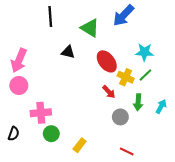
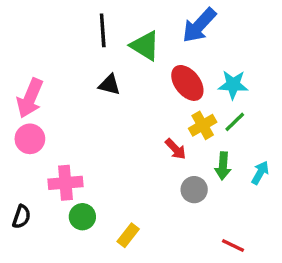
black line: (50, 16) -> (103, 30), moved
red ellipse: (107, 61) -> (187, 83), moved
yellow cross: (126, 77) -> (203, 125), turned 35
red line: (127, 151) -> (233, 245), moved

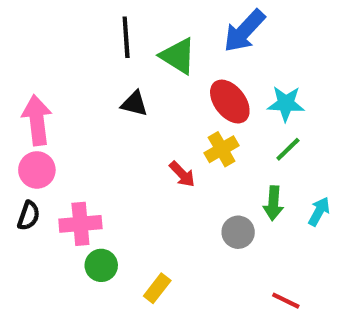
pink arrow: (30, 98) -> (37, 120), turned 150
yellow cross: (203, 125) -> (222, 149), moved
red arrow: (176, 149) -> (182, 174), moved
black semicircle: (21, 217) -> (29, 216), moved

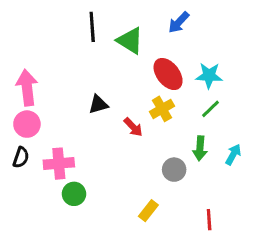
blue arrow: (244, 31) -> (179, 22), size x0.7
black triangle: (134, 104) -> (98, 104), moved, turned -30
yellow rectangle: (157, 288) -> (148, 211), moved
red line: (286, 301) -> (209, 220), turned 60

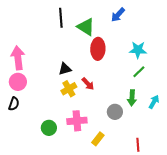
red ellipse: (168, 74) -> (98, 49), moved, turned 40
yellow cross: (162, 109) -> (69, 89), moved
pink cross: (59, 164) -> (77, 121), moved

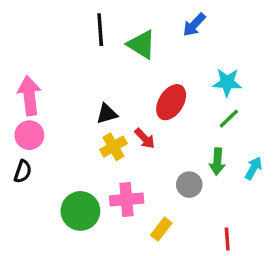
red ellipse: (98, 49) -> (171, 102), moved, turned 30
green circle: (49, 128) -> (80, 211), size x1.5

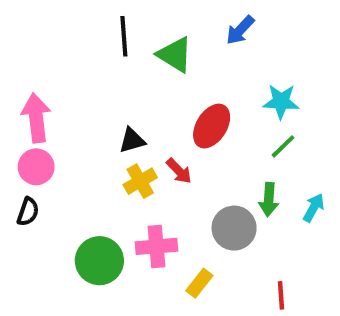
gray circle: (189, 185) -> (234, 228), size x1.4

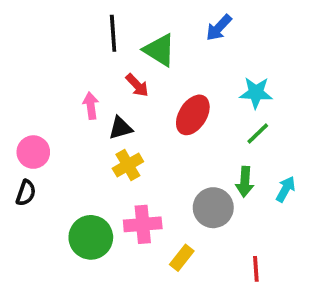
pink arrow: (36, 118) -> (91, 106), moved, size x0.6
red arrow: (179, 171) -> (137, 85), moved

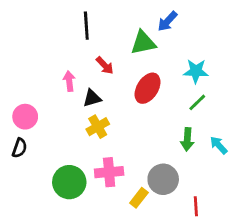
green triangle: (159, 50) -> (143, 43), moved, turned -44
cyan arrow: (286, 189) -> (219, 145), turned -72
gray circle: (213, 208) -> (163, 179), moved

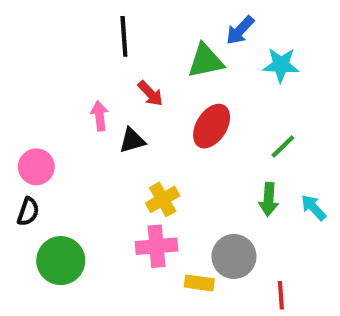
cyan star: (196, 71) -> (281, 65), moved
yellow cross: (98, 127) -> (163, 199), moved
green circle: (69, 182) -> (61, 261), moved
yellow rectangle: (139, 198) -> (199, 283), turned 60

